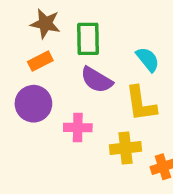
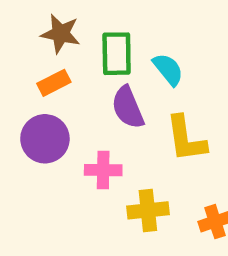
cyan semicircle: (148, 59) -> (168, 69), moved
purple semicircle: (97, 80) -> (128, 107), turned 36
yellow cross: (125, 148) -> (148, 210), moved

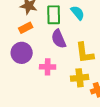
cyan semicircle: (168, 69) -> (78, 13), moved
yellow cross: (148, 210) -> (80, 78), moved

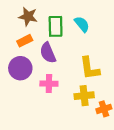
purple semicircle: (59, 39) -> (48, 53), moved

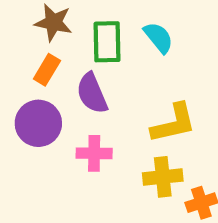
orange rectangle: (25, 41) -> (47, 70), turned -32
yellow L-shape: (90, 68) -> (173, 123), turned -95

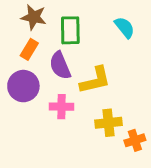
cyan semicircle: (158, 38) -> (125, 27), moved
yellow L-shape: (173, 123) -> (95, 80), moved

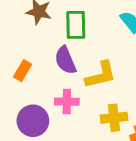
orange rectangle: (29, 49) -> (23, 71), moved
purple circle: (23, 86) -> (33, 121), moved

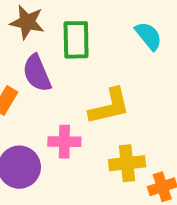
purple semicircle: (65, 60) -> (37, 73), moved

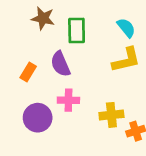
purple semicircle: (37, 73) -> (60, 64), moved
yellow L-shape: (109, 106) -> (126, 60), moved

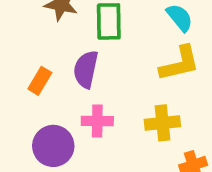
purple semicircle: (60, 64) -> (86, 69), turned 35
yellow cross: (111, 115) -> (162, 123), moved

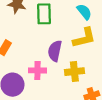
purple semicircle: (86, 69) -> (55, 51), moved

